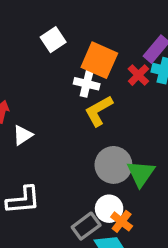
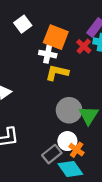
yellow L-shape: (99, 111) -> (57, 73), turned 45

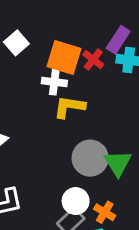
red cross: (84, 46) -> (93, 59), moved
white circle: (67, 141) -> (76, 201), moved

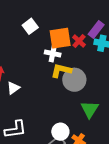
orange square: (64, 57) -> (60, 38), turned -30
gray circle: (90, 158) -> (74, 80), moved

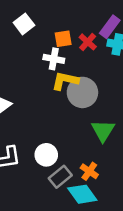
orange square: (60, 38) -> (63, 39), size x0.6
white circle: (60, 132) -> (46, 155), moved

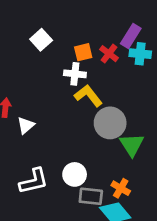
yellow L-shape: (65, 81) -> (88, 96), turned 44
gray circle: (82, 92) -> (110, 123), moved
gray rectangle: (60, 177) -> (91, 196), turned 50

